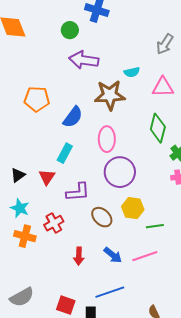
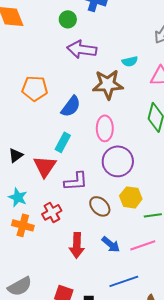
black triangle: (18, 175) -> (16, 155), moved
red triangle: (47, 177) -> (45, 166), size x1.4
red arrow: (79, 256) -> (77, 245), size x1.4
blue line: (110, 292) -> (124, 281), moved

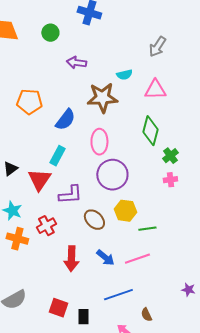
green circle: (68, 19) -> (50, 33), moved
purple arrow: (82, 49) -> (76, 63), size x0.7

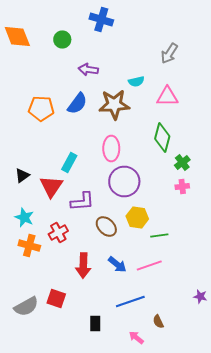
blue semicircle: (65, 120) -> (77, 104), moved
red square: (58, 308) -> (56, 298), moved

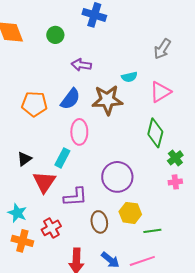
pink triangle: (167, 96) -> (160, 92), turned -30
pink ellipse: (111, 148) -> (79, 132), moved
black triangle: (22, 176) -> (24, 159), moved
brown ellipse: (106, 226) -> (99, 222), turned 35

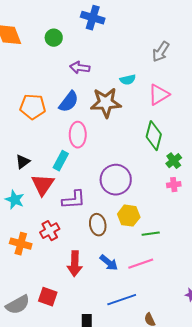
cyan star: (17, 213) -> (15, 200), moved

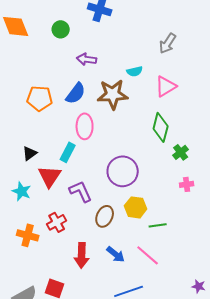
pink cross: (174, 185) -> (187, 184), moved
purple L-shape: (74, 200) -> (81, 191), turned -110
brown ellipse: (98, 225) -> (105, 216), turned 35
pink line: (141, 264) -> (148, 255), turned 60

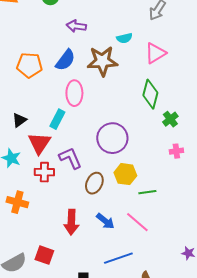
red cross: (57, 222) -> (44, 172), moved, turned 30

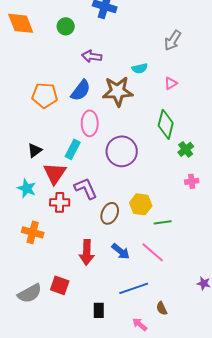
pink triangle: (155, 53) -> (171, 83), size x0.6
purple circle: (112, 138) -> (122, 151), moved

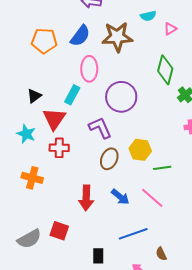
cyan semicircle: (140, 68) -> (148, 16), moved
purple L-shape: (86, 188) -> (100, 128), moved

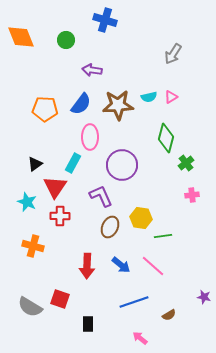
cyan semicircle: (148, 16) -> (149, 97), moved
gray semicircle: (29, 239) -> (30, 307), turned 60
brown semicircle: (161, 254) -> (169, 315), moved, turned -96
black rectangle: (98, 256) -> (88, 324), moved

